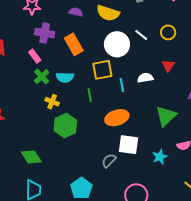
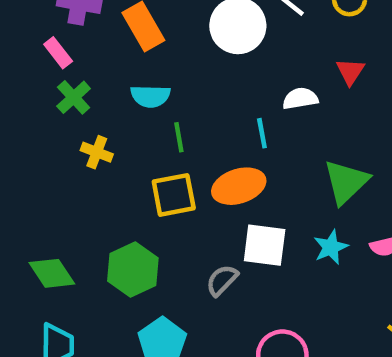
yellow square: (102, 70) -> (174, 195), moved
cyan semicircle: (65, 77) -> (150, 96), moved
cyan line: (122, 85) -> (262, 133), moved
green hexagon: (65, 126) -> (133, 269), moved
cyan star: (160, 157) -> (331, 247), moved

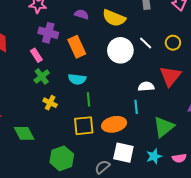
red triangle: (350, 71) -> (170, 76), size x1.6
cyan line: (262, 133) -> (136, 107), moved
green diamond: (52, 273) -> (24, 133), moved

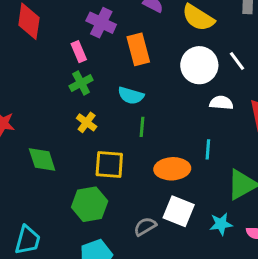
white semicircle: (146, 87) -> (221, 103), moved
yellow square: (84, 126) -> (109, 164), moved

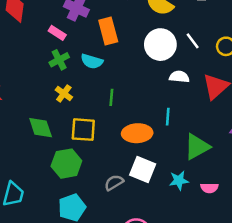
pink rectangle: (79, 52) -> (57, 33), turned -35
cyan semicircle: (131, 96) -> (92, 61), moved
green diamond: (42, 160) -> (41, 128), moved

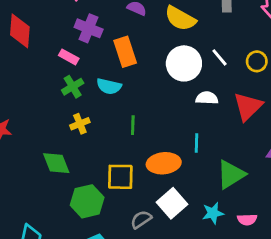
yellow cross: (64, 93) -> (80, 124), turned 35
yellow square: (83, 130) -> (120, 177), moved
white square: (143, 170) -> (172, 203), turned 30

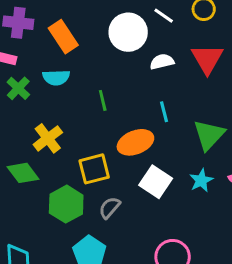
yellow cross: (80, 124) -> (48, 138), moved, size x1.4
green line: (133, 125) -> (103, 100), moved
gray semicircle: (141, 219) -> (110, 208), moved

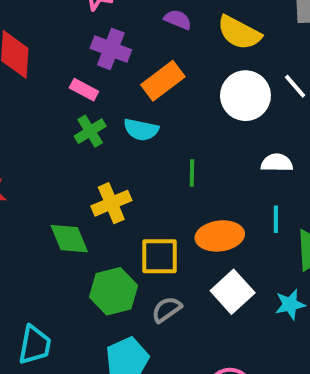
orange rectangle: (63, 37) -> (163, 81), turned 72
white semicircle: (162, 62) -> (277, 163), moved
cyan line: (164, 112) -> (276, 219), moved

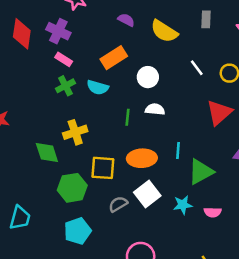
purple cross: (111, 49) -> (58, 31), moved
white circle: (245, 96) -> (148, 77), moved, size x0.7
white semicircle: (277, 163) -> (155, 109), moved
gray semicircle: (167, 309) -> (118, 204), moved

